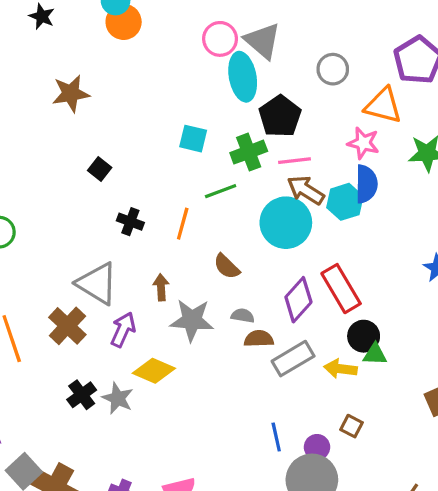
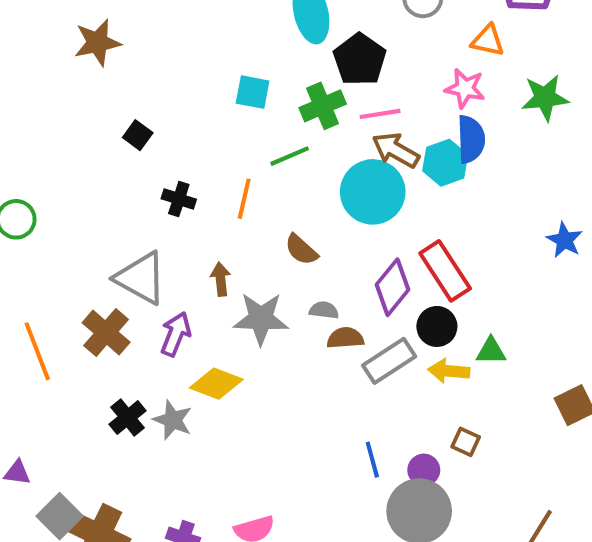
orange triangle: (383, 106) -> (488, 41), size x0.7
black circle: (364, 336) -> (437, 326), moved

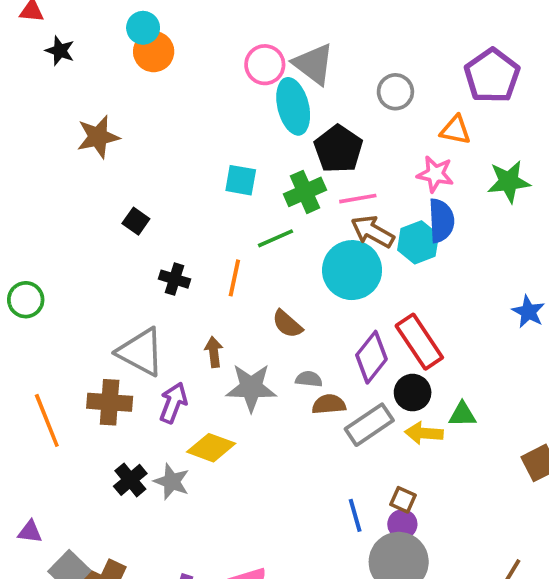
brown cross: (106, 332) -> (110, 402), turned -36
brown square: (466, 442) -> (403, 500), moved

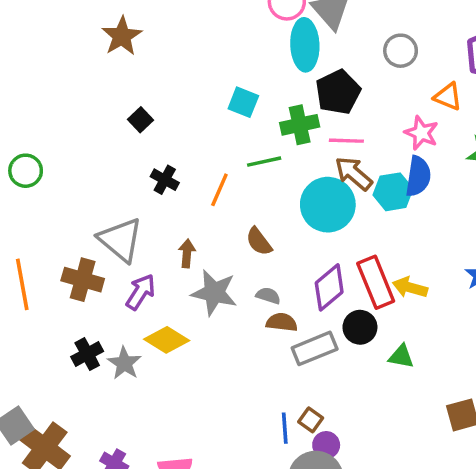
brown star: (98, 137) -> (122, 36), turned -30
yellow arrow: (424, 433) -> (410, 287), moved
brown square: (403, 500) -> (311, 420), moved

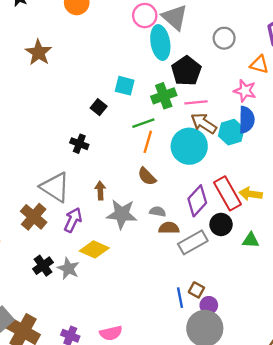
black square: (141, 120) -> (99, 107), moved
orange line: (219, 190) -> (148, 142), moved
brown cross: (83, 280) -> (34, 217), turned 32

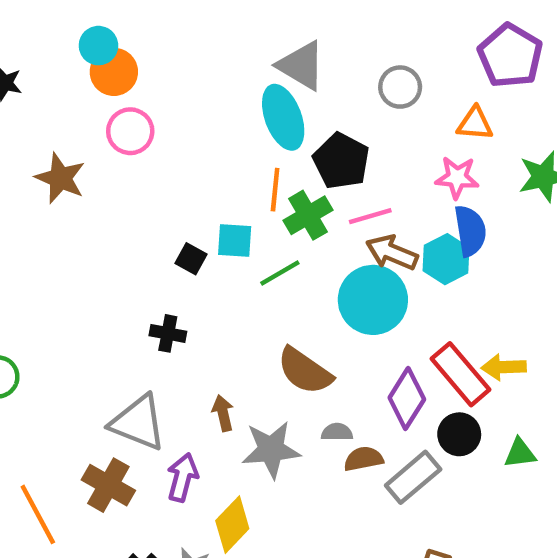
pink circle: (145, 16) -> (130, 131), moved
cyan square: (125, 86) -> (235, 241), moved
orange line: (148, 142) -> (275, 190), moved
brown semicircle: (147, 176) -> (305, 371), size x1.5
yellow diamond: (94, 249) -> (232, 525), turned -60

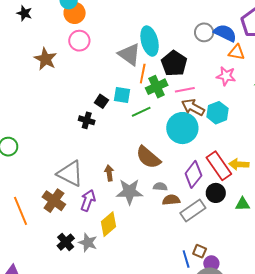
gray triangle: (301, 66) -> (129, 54), moved
blue semicircle: (470, 231) -> (225, 33), moved, turned -60
black cross: (168, 333) -> (87, 120), moved

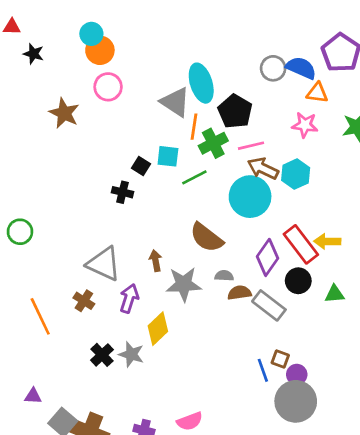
brown cross: (54, 201) -> (84, 301), size x0.7
gray rectangle: (193, 211) -> (269, 305), turned 75

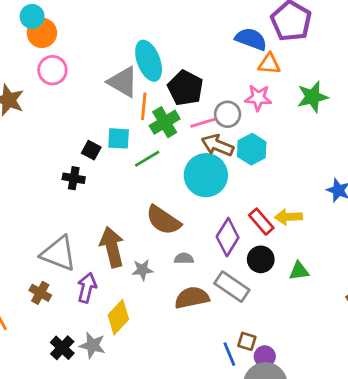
gray circle: (273, 68) -> (228, 114), moved
red rectangle: (301, 244) -> (261, 222), size x0.7
brown arrow: (156, 261) -> (112, 247), size x1.8
gray star: (184, 284) -> (142, 270), size x0.6
brown semicircle: (239, 293) -> (192, 298), moved, size x1.4

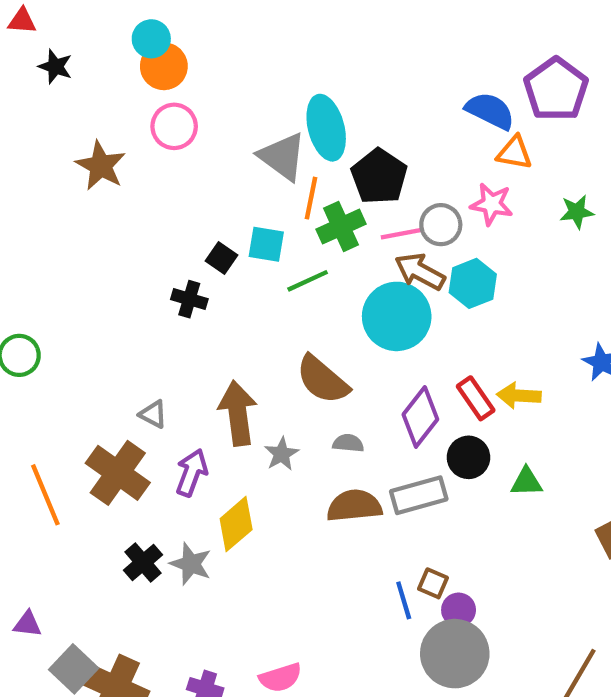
green star: (313, 97) -> (577, 212), size x0.7
gray triangle: (59, 253) -> (153, 414), size x0.5
gray star: (142, 270) -> (282, 454), turned -30
gray rectangle: (232, 287) -> (419, 495), turned -56
brown cross: (40, 293) -> (118, 473), size x1.8

